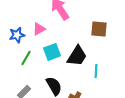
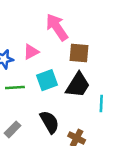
brown square: (99, 29) -> (79, 53), moved
green line: (26, 58) -> (15, 88), turned 56

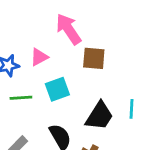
black trapezoid: (78, 85) -> (99, 116), moved
cyan line: (101, 104) -> (132, 109), moved

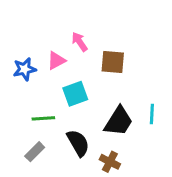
pink arrow: (69, 29) -> (80, 42), moved, size x0.6
green line: (21, 98) -> (43, 118), moved

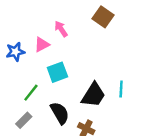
brown square: (113, 62) -> (103, 17), moved, turned 30
green line: (43, 118) -> (31, 93), turned -48

